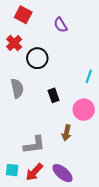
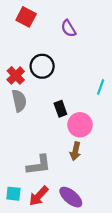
red cross: (14, 43) -> (16, 75), moved
pink circle: (84, 110) -> (80, 125), moved

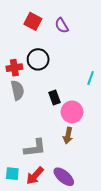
red square: (26, 17) -> (33, 21), moved
red cross: (16, 75) -> (14, 68), turned 35

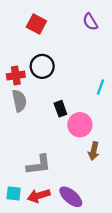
purple semicircle: (62, 25) -> (90, 22), moved
brown arrow: (68, 136) -> (94, 151), moved
red arrow: (35, 176) -> (39, 196), turned 30

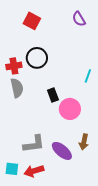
brown arrow: (94, 151) -> (84, 142), moved
purple ellipse: (71, 197) -> (62, 151), moved

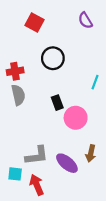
black circle: (37, 58) -> (53, 58), moved
cyan square: (12, 169) -> (15, 174), moved
red arrow: (34, 171) -> (37, 185), turned 84

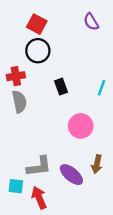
black circle: (53, 58) -> (38, 51), moved
black rectangle: (57, 103) -> (61, 87), moved

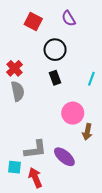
purple semicircle: (91, 22) -> (69, 18), moved
black circle: (38, 51) -> (55, 50), moved
red cross: (16, 76) -> (14, 68), turned -35
brown arrow: (97, 164) -> (87, 132), moved

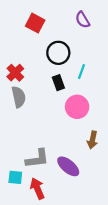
purple semicircle: (69, 18) -> (83, 20), moved
cyan line: (91, 79) -> (81, 72), moved
pink circle: (73, 113) -> (77, 107), moved

